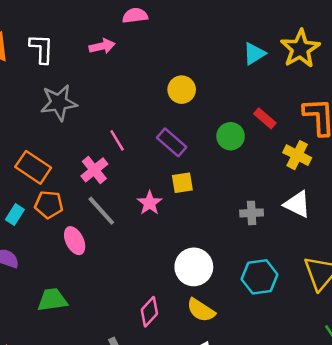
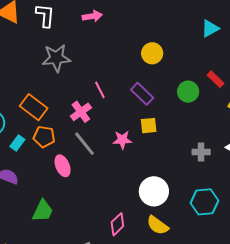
pink star: (150, 203) -> (122, 140), turned 30
green trapezoid: (52, 300) -> (43, 211), turned 120

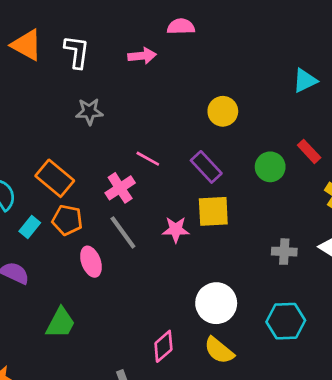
gray star: (56, 58) -> (89, 112), size x0.7
pink line: (100, 90) -> (148, 159), turned -36
yellow square: (149, 126) -> (213, 211), size x1.4

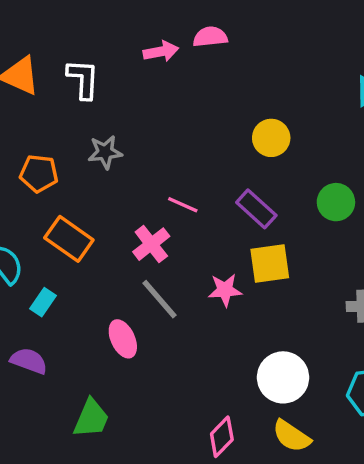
pink arrow: (142, 56) -> (161, 51), moved
orange pentagon: (67, 220) -> (39, 173), moved

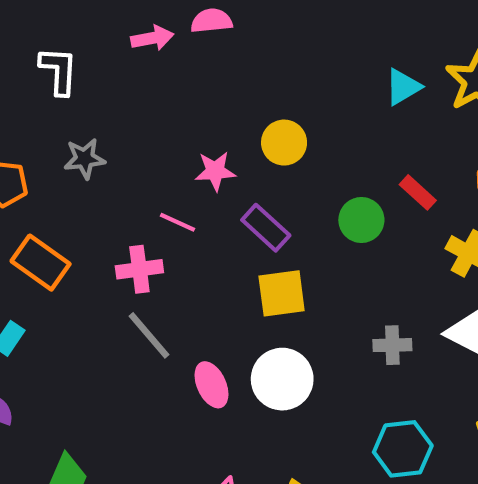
pink cross: (151, 244) -> (139, 269), turned 30
pink star: (225, 290) -> (215, 171), moved
pink ellipse: (123, 339) -> (211, 385), moved
white circle: (283, 377) -> (282, 379), moved

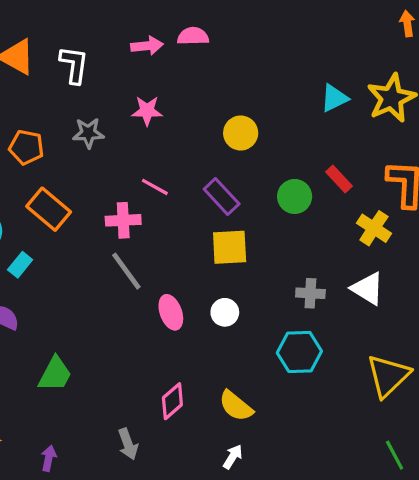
pink star: (215, 171) -> (147, 111), moved
white circle: (282, 379) -> (225, 312), size x0.6
cyan hexagon: (403, 449) -> (299, 352), moved

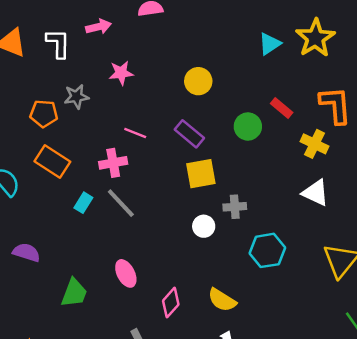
pink arrow: (147, 46) -> (99, 27), moved
orange pentagon: (26, 147) -> (44, 114), moved
cyan rectangle: (20, 265) -> (83, 203), moved
gray cross: (310, 293) -> (235, 207), moved
pink ellipse: (171, 312) -> (126, 273), moved

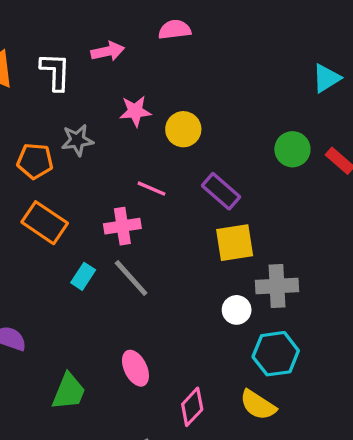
yellow circle: (198, 81) -> (183, 129), moved
green circle: (248, 126) -> (292, 149), moved
gray cross: (235, 207) -> (277, 286), size x1.4
cyan hexagon: (267, 250) -> (276, 354), moved

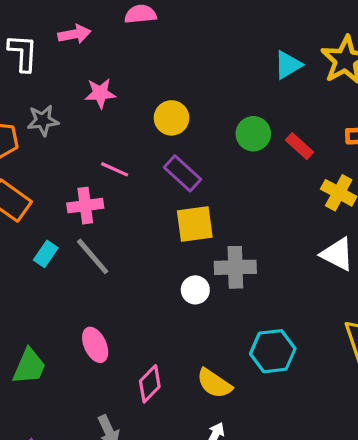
yellow circle: (183, 129) -> (171, 118), moved
cyan hexagon: (276, 354) -> (273, 351), moved

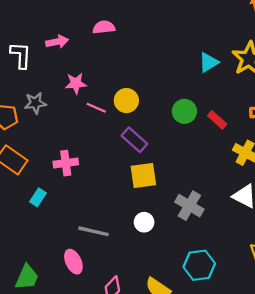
pink line: (115, 169) -> (96, 108), moved
gray line: (93, 256) -> (94, 231), moved, turned -36
gray cross: (235, 267) -> (189, 206), moved, turned 32

